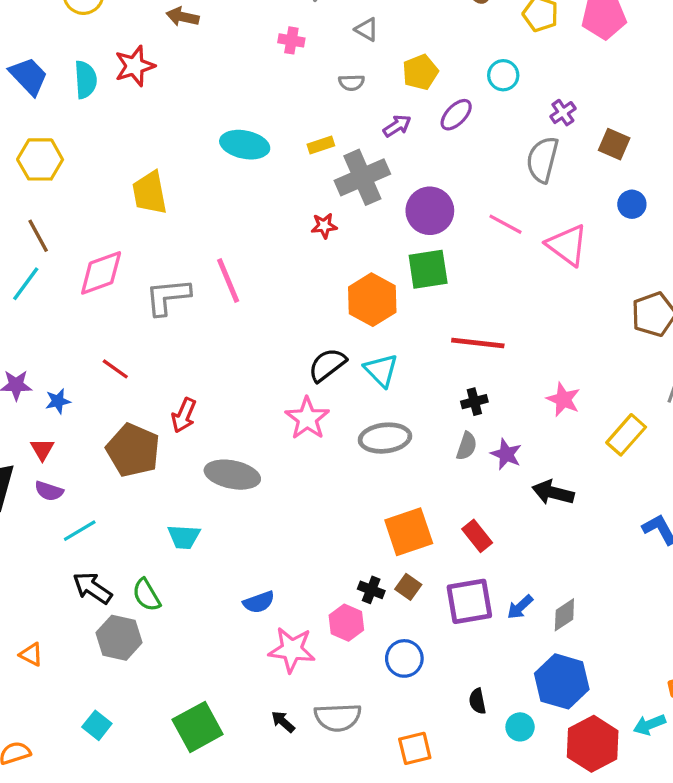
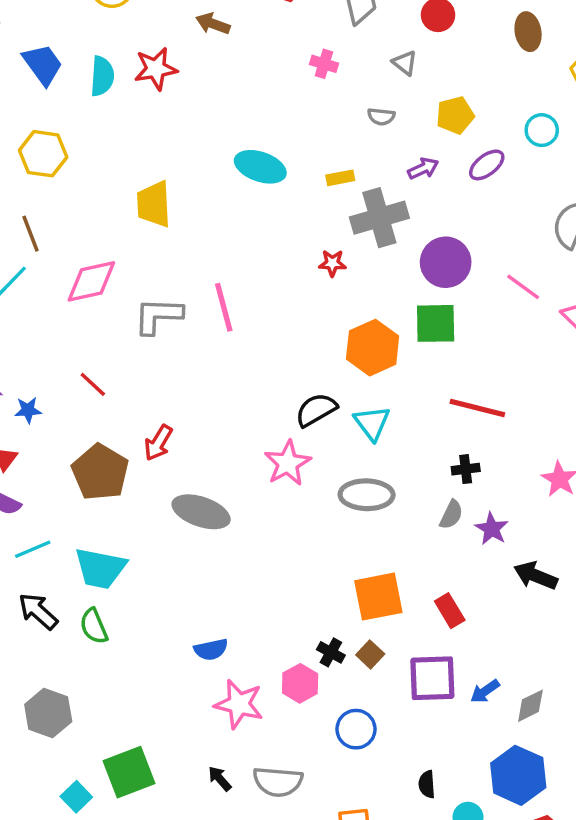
cyan trapezoid: (184, 537) -> (100, 568), moved, size x1.5
gray hexagon: (119, 638) -> (48, 713), moved
cyan square: (97, 725) -> (76, 797), moved

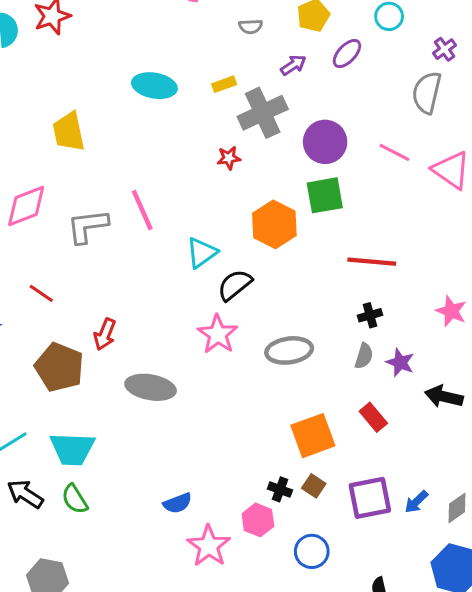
cyan triangle: (372, 423) -> (202, 253), moved, turned 40
red rectangle: (450, 611) -> (373, 417), moved
pink star: (239, 704) -> (209, 546), turned 30

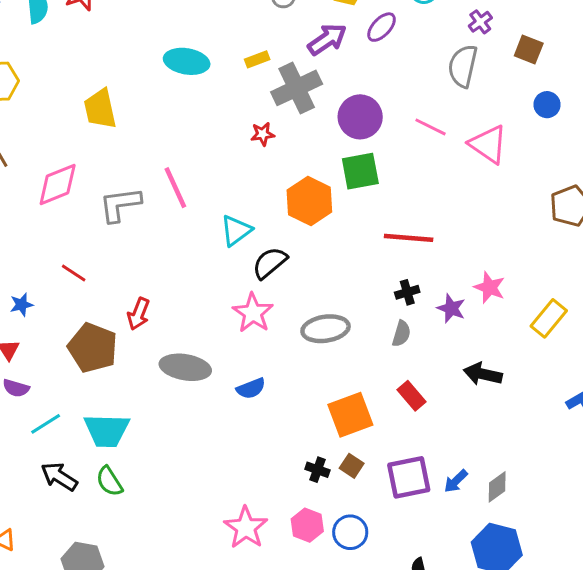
purple arrow: (293, 65) -> (327, 39), size x1.5
purple star: (400, 363) -> (451, 308), moved
blue semicircle: (178, 503) -> (251, 388), moved
pink hexagon: (258, 520) -> (307, 525), moved

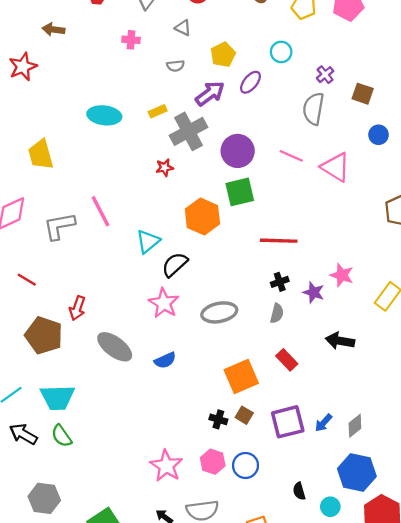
gray ellipse: (185, 367) -> (115, 347), turned 30

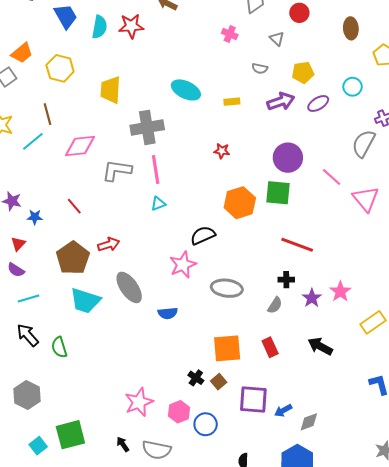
gray cross: (188, 131) -> (147, 127), moved
yellow trapezoid: (41, 154) -> (111, 90), moved
cyan triangle: (148, 241) -> (158, 204), moved, size x0.7
red arrow: (77, 308) -> (109, 244), turned -145
cyan trapezoid: (58, 397) -> (85, 301), moved

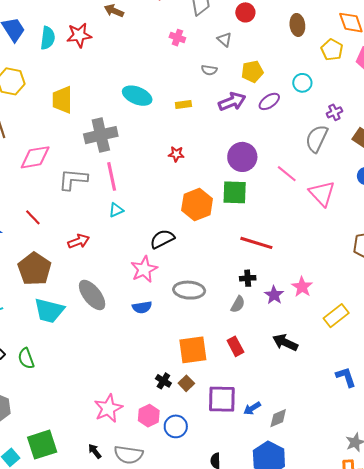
red arrow: (109, 244) -> (79, 241), moved
blue semicircle: (168, 313) -> (142, 307), moved

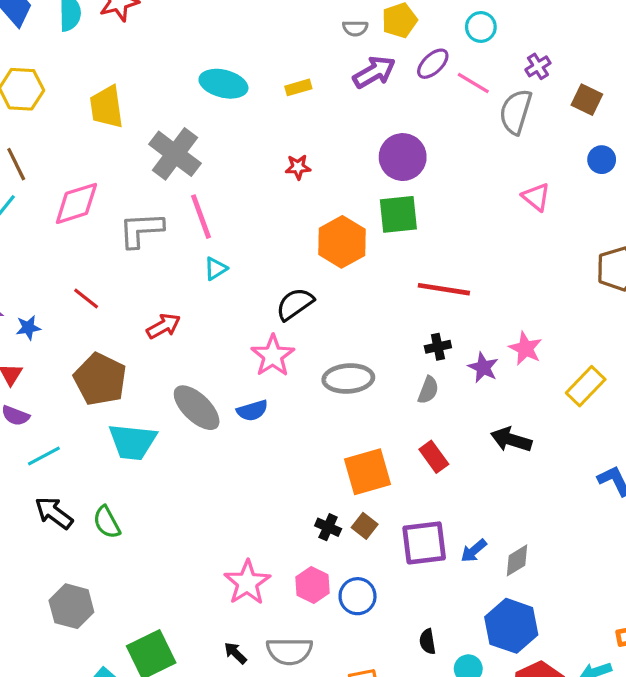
gray semicircle: (209, 70) -> (355, 28), moved
gray cross: (101, 135) -> (175, 154), turned -32
pink line: (287, 174) -> (473, 83), moved
pink triangle: (322, 193) -> (536, 197), size x0.7
blue semicircle: (142, 307) -> (252, 411), moved

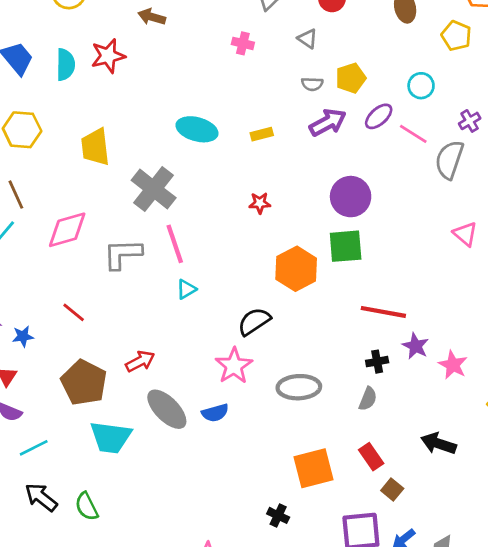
red arrow: (163, 326) -> (140, 361), moved
purple star: (483, 367) -> (415, 346), moved
brown square: (365, 526) -> (392, 489), moved

